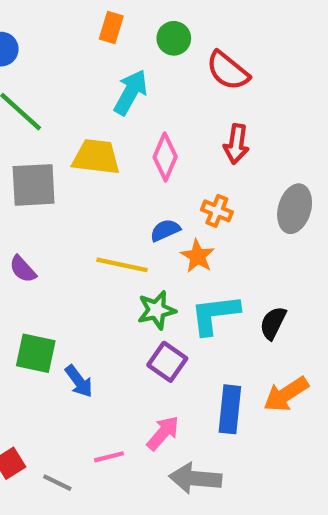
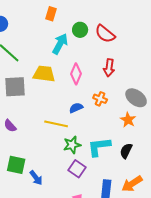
green circle: (174, 38) -> (80, 30), moved
gray ellipse: (295, 209) -> (136, 98), turned -70
orange star: (197, 256) -> (128, 120), moved

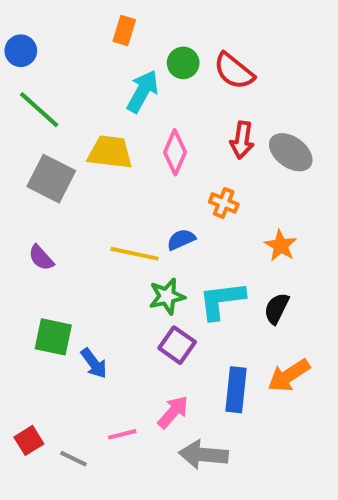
gray square: (15, 87) -> (51, 179), turned 30
gray ellipse: (136, 98) -> (291, 152), moved
blue semicircle: (76, 108) -> (181, 239), moved

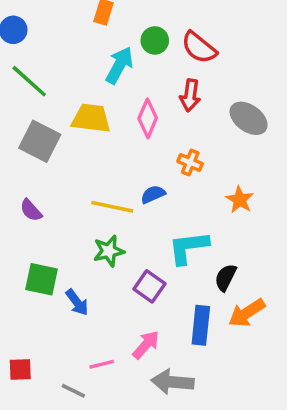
red arrow: (242, 140) -> (190, 95), moved
green star: (167, 296) -> (109, 251), moved
black semicircle: (277, 308) -> (226, 278), moved
red square: (29, 440) -> (20, 370), turned 30
gray line: (74, 459) -> (73, 391), moved

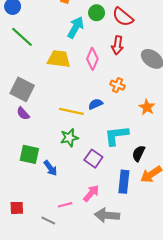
gray square: (40, 141) -> (22, 89), moved

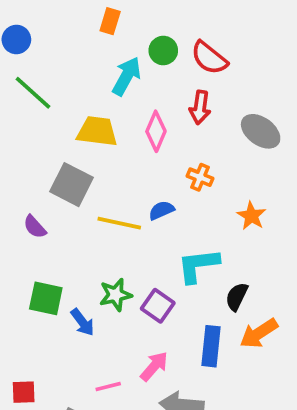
gray square: (22, 89) -> (71, 185), moved
green star: (69, 138) -> (116, 295), moved

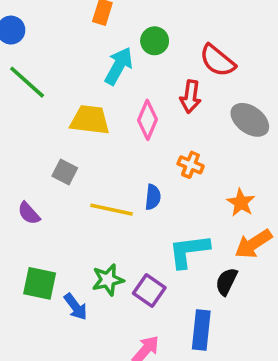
red semicircle: (209, 58) -> (217, 61), moved
gray square: (71, 185) -> (65, 172), size x0.6
blue semicircle: (161, 210) -> (153, 197), turned 120
orange arrow: (259, 333) -> (253, 244), moved

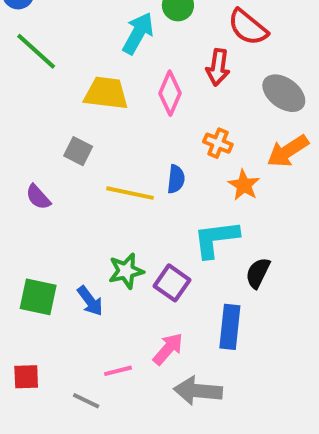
orange star: (241, 203) -> (244, 185), moved
orange arrow: (253, 244) -> (288, 151), moved
green square: (40, 283) -> (38, 297), moved

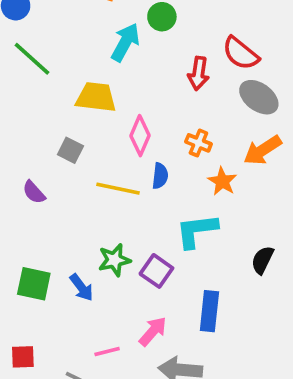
red semicircle: (248, 27) -> (241, 53), moved
pink diamond: (170, 93) -> (140, 136), moved
black semicircle: (258, 273) -> (263, 260), moved

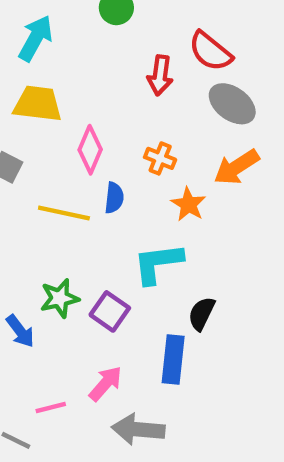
cyan arrow: (125, 42) -> (36, 38), moved
black semicircle: (263, 260) -> (202, 314), moved

